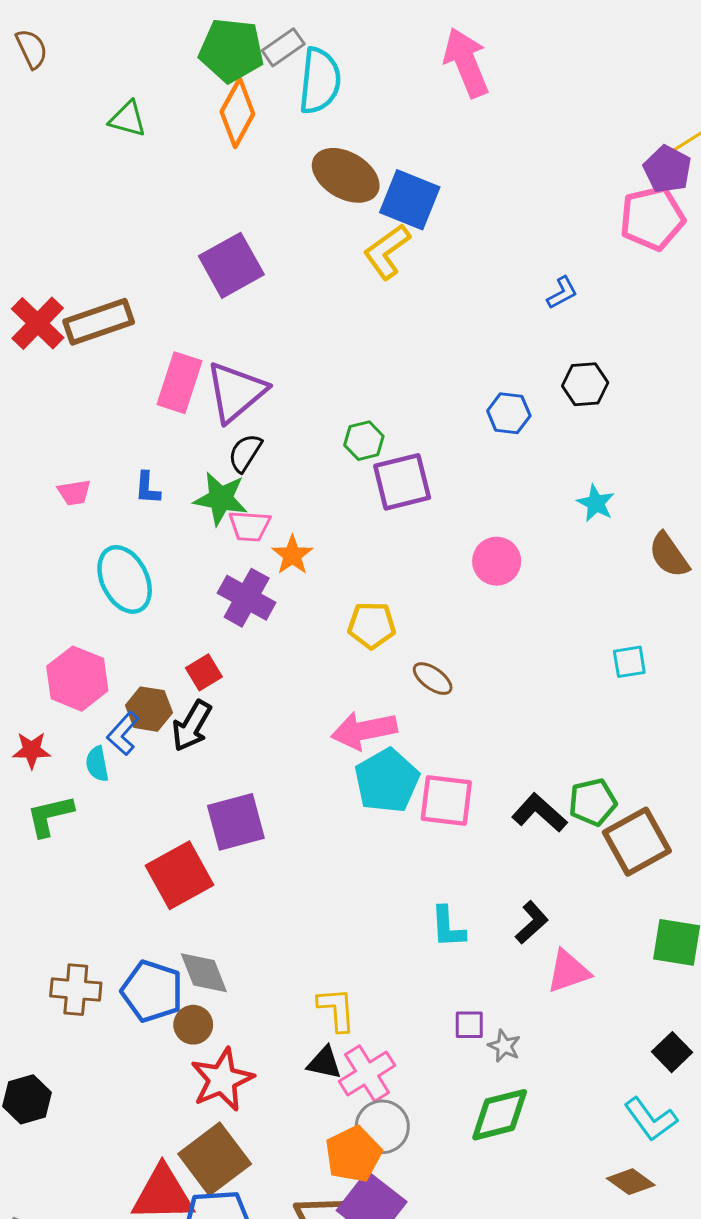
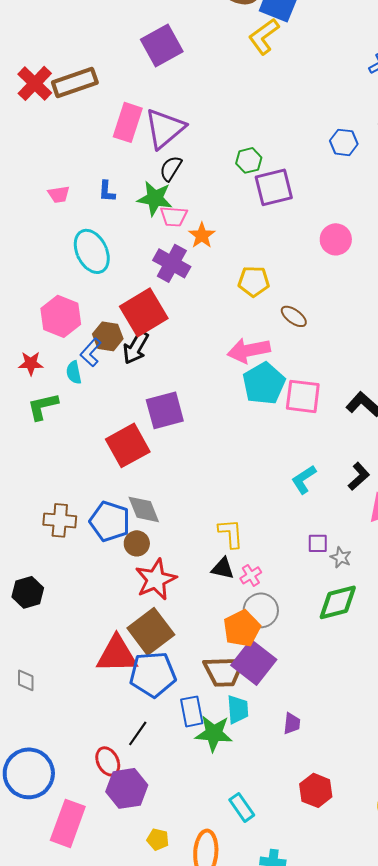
red square: (204, 672) -> (144, 312), size x2.0
cyan L-shape: (448, 927) -> (304, 479), turned 60
pink cross: (367, 1073) -> (251, 575), size x0.6

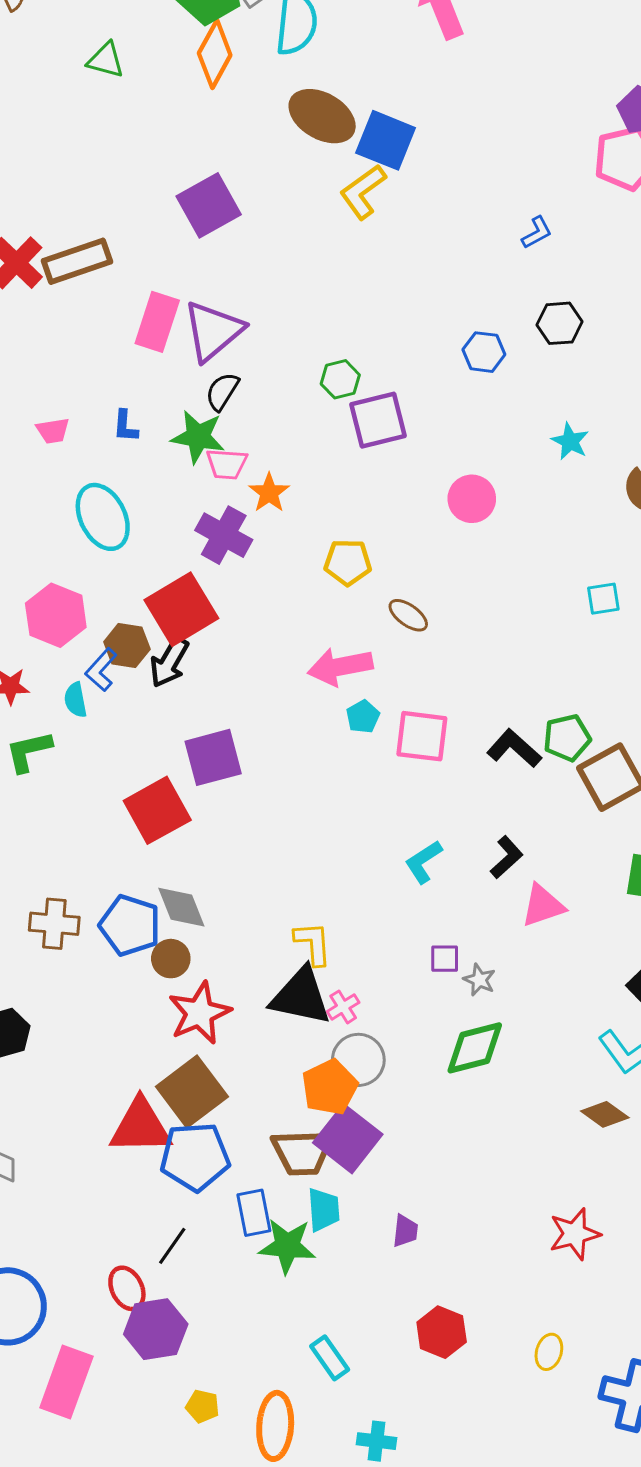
cyan pentagon: (264, 383) -> (363, 717), size x0.5
black triangle: (223, 568) -> (301, 996), size x1.8

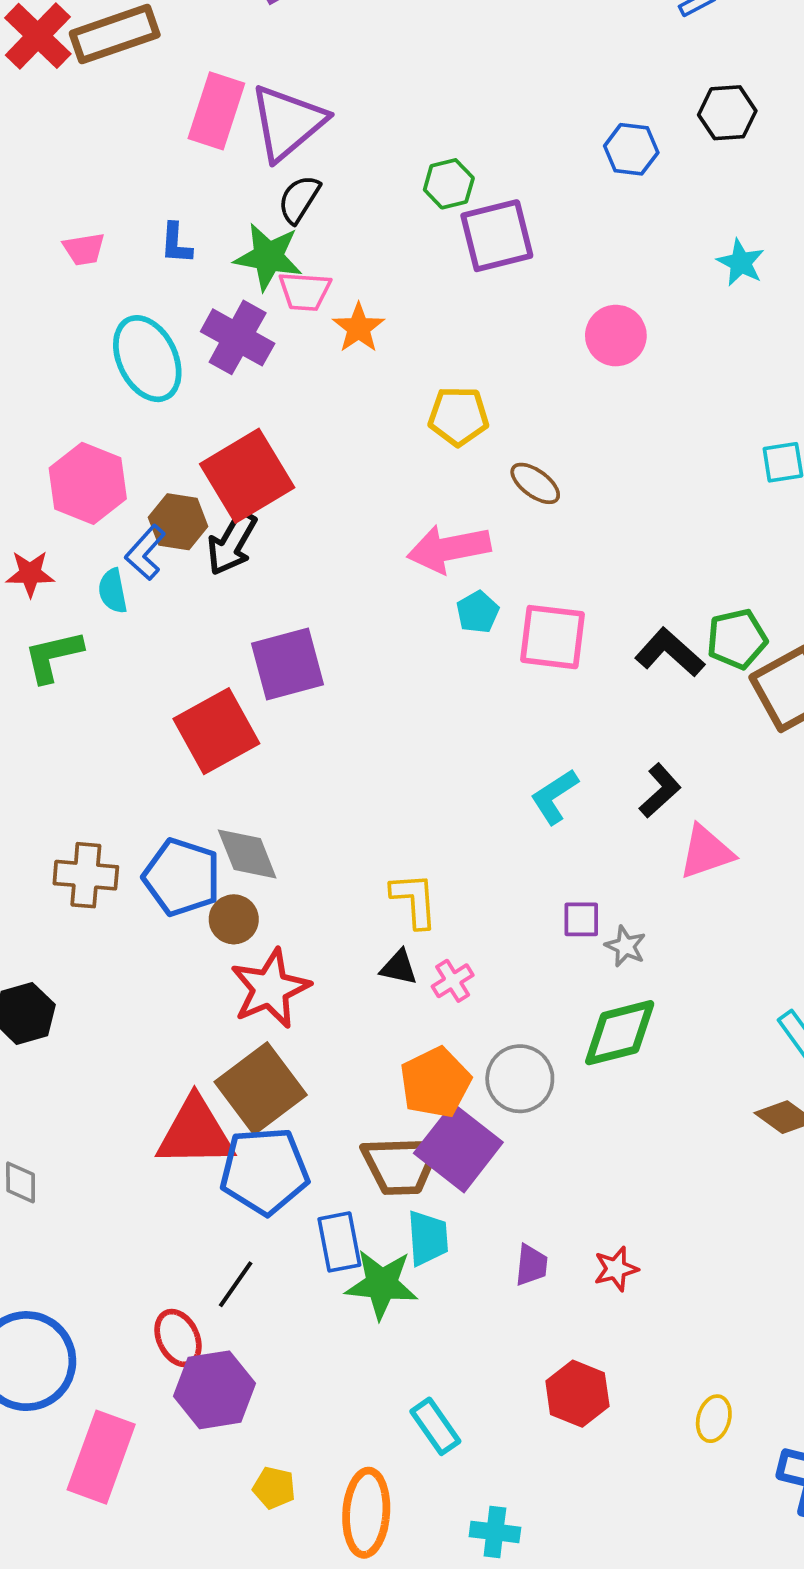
purple cross: (224, 535) -> (238, 337), moved
black triangle: (301, 996) -> (399, 967), size x0.5
gray circle: (358, 1060) -> (520, 1079), moved
red star: (575, 1234) -> (616, 1269), moved, size x0.7

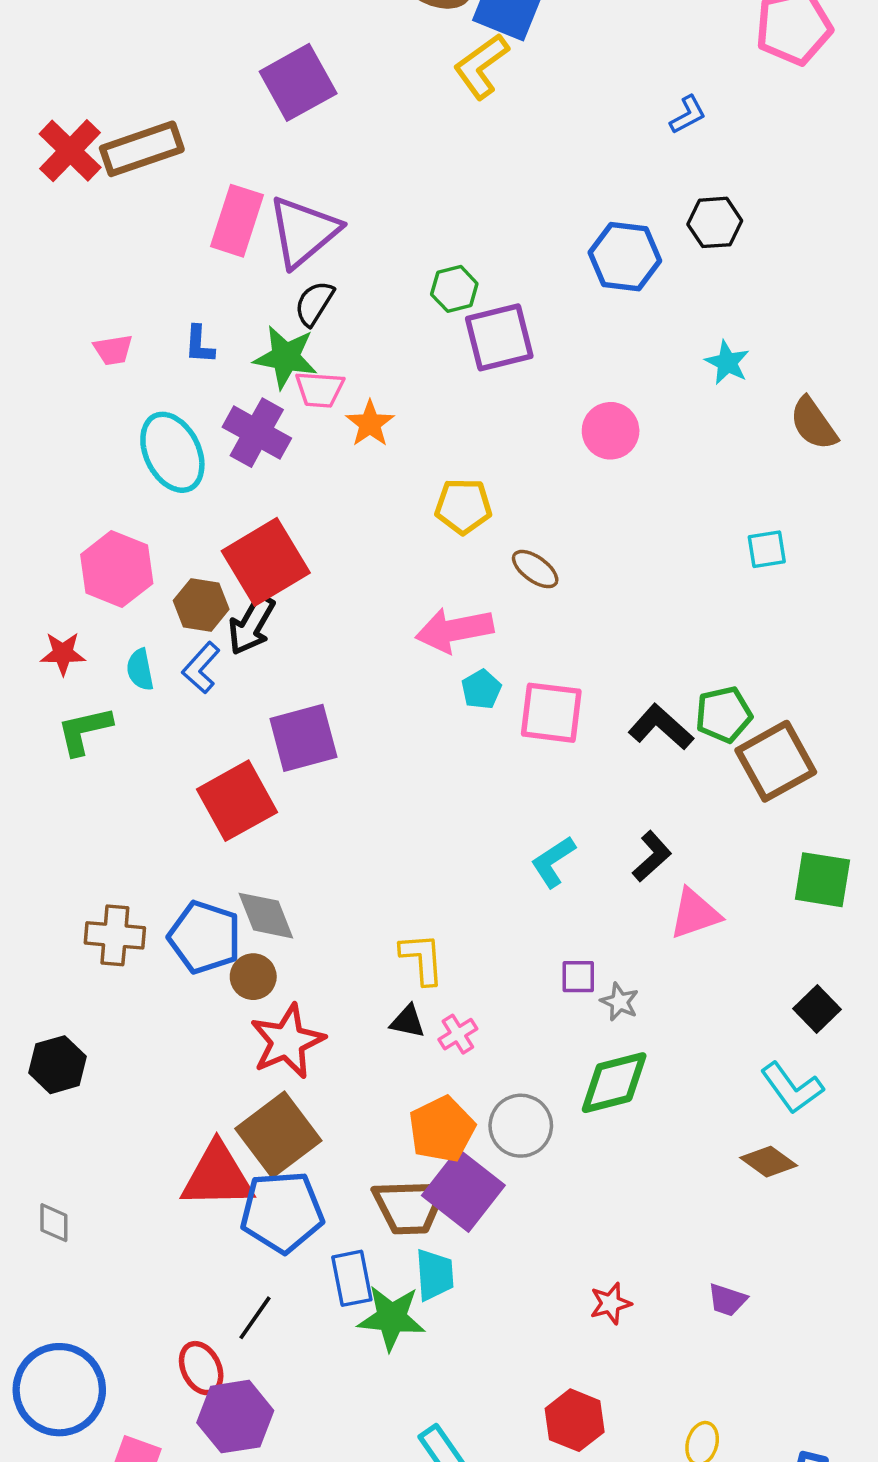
blue hexagon: (631, 149) -> (625, 257), size x1.4
blue L-shape: (145, 553) -> (201, 668), moved
purple trapezoid: (531, 1265) -> (727, 1300), moved, turned 102

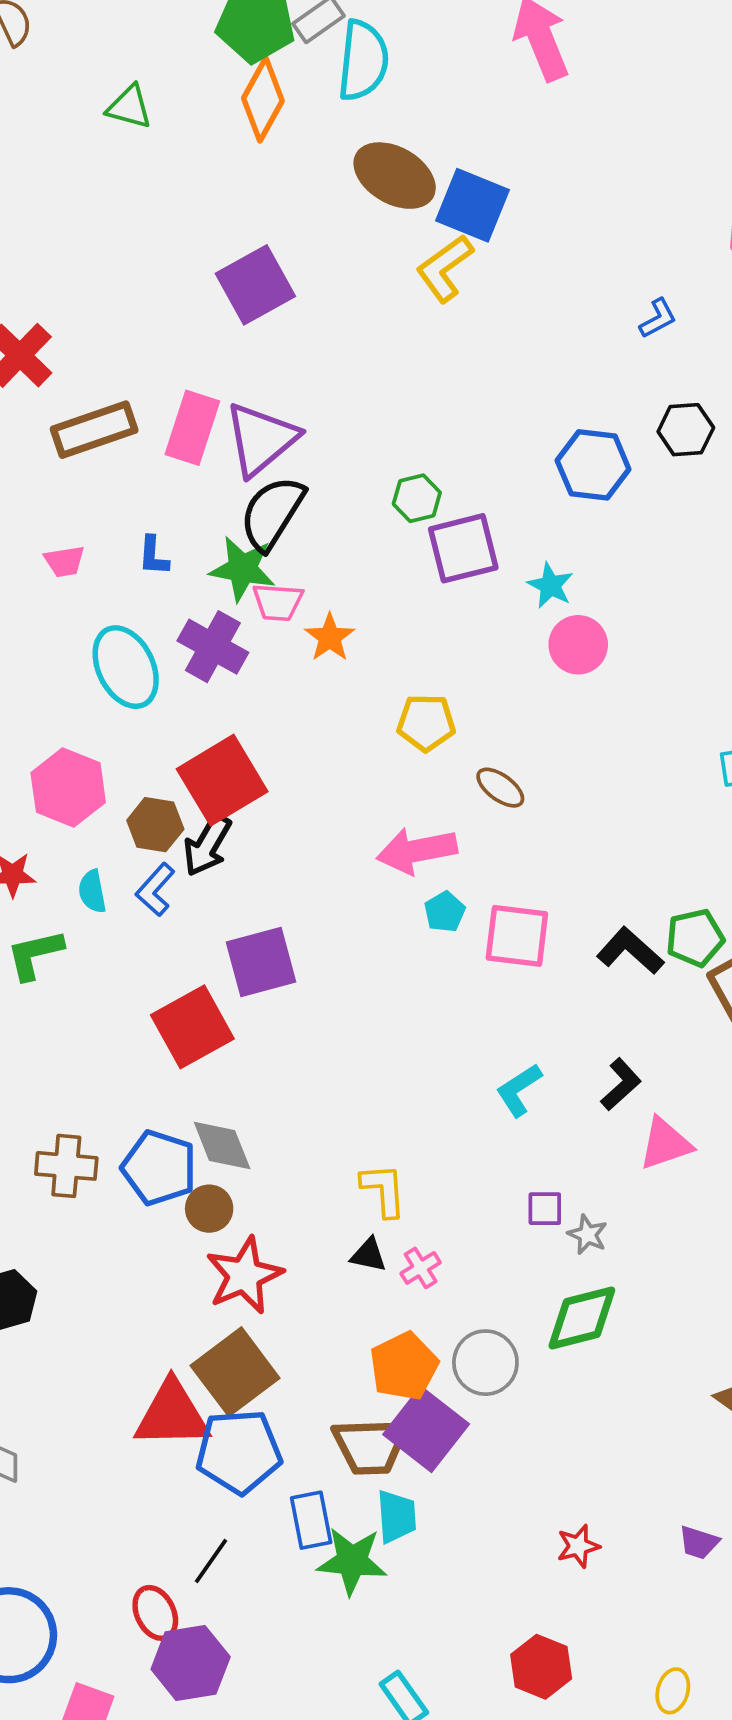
brown rectangle: (142, 149) -> (94, 430), moved
black semicircle: (314, 303) -> (272, 513), size x1.6
cyan star: (727, 363) -> (550, 585), moved

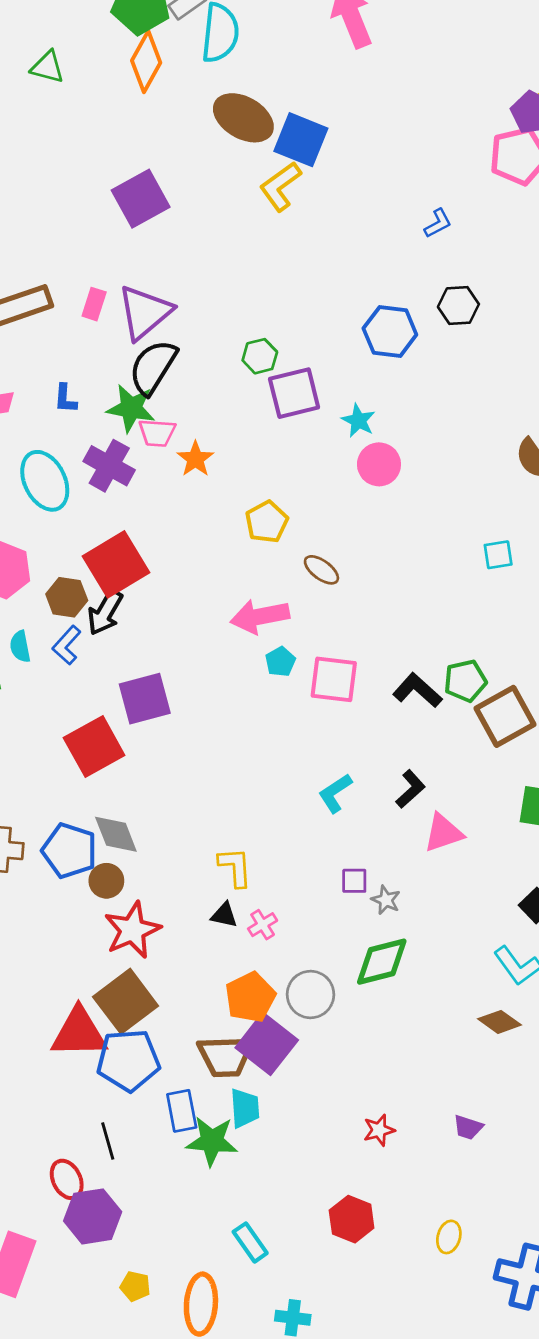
pink rectangle: (192, 428) -> (94, 304), size x0.6
yellow pentagon: (426, 723) -> (267, 522), turned -30
black line: (211, 1561) -> (108, 1141), turned -51

